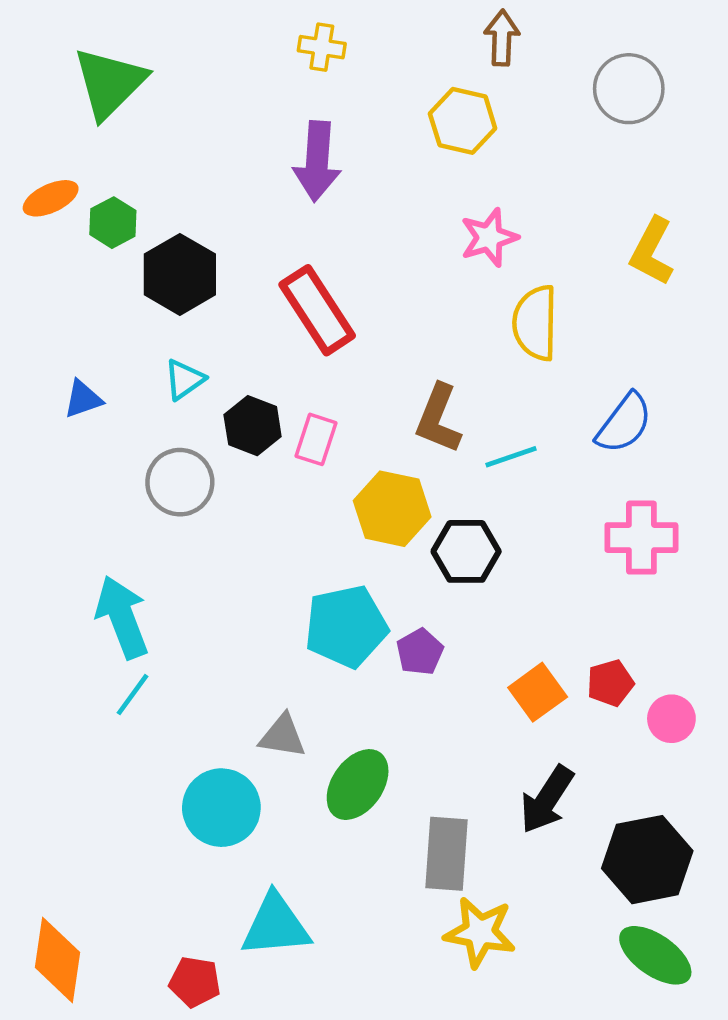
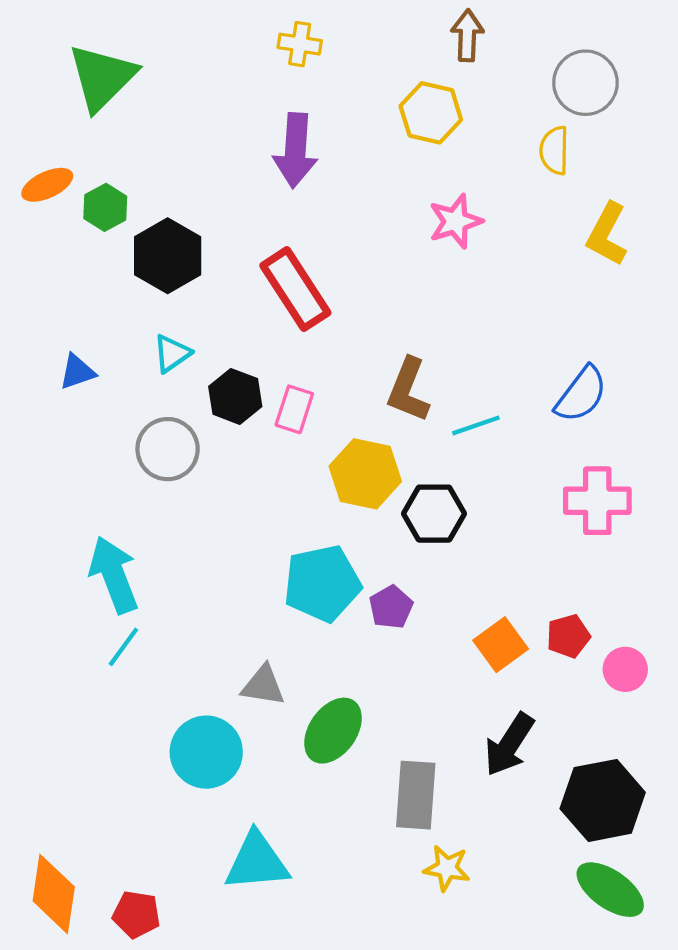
yellow semicircle: (535, 323) -> (554, 150), moved, size x0.7
yellow star: (480, 932) -> (447, 868), size x0.7
red pentagon: (195, 982) -> (136, 914), moved

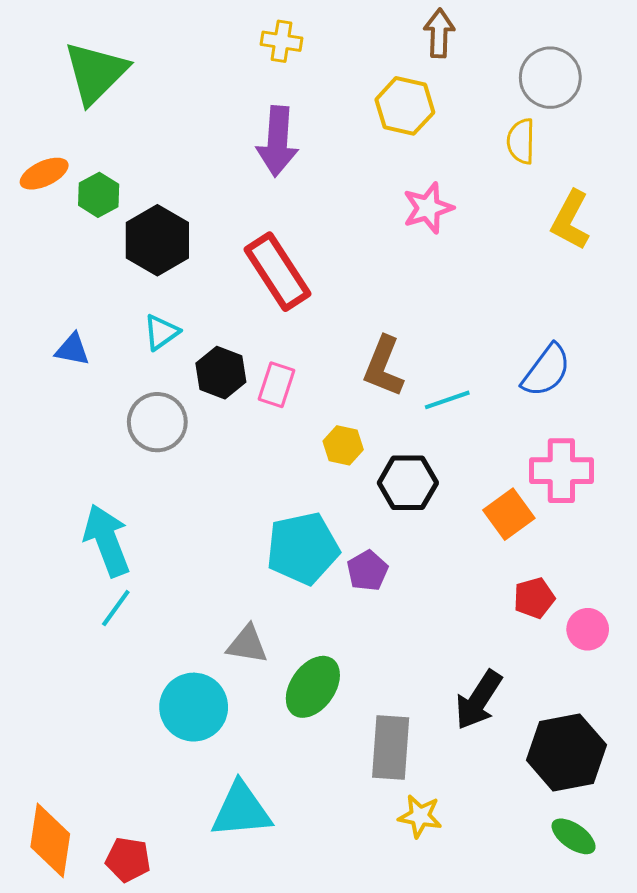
blue triangle: (77, 372) -> (72, 349), turned 30
yellow hexagon: (365, 474) -> (343, 445), size x0.6
orange square: (501, 645) -> (509, 514), moved
green ellipse: (610, 890) -> (574, 836), size x0.7

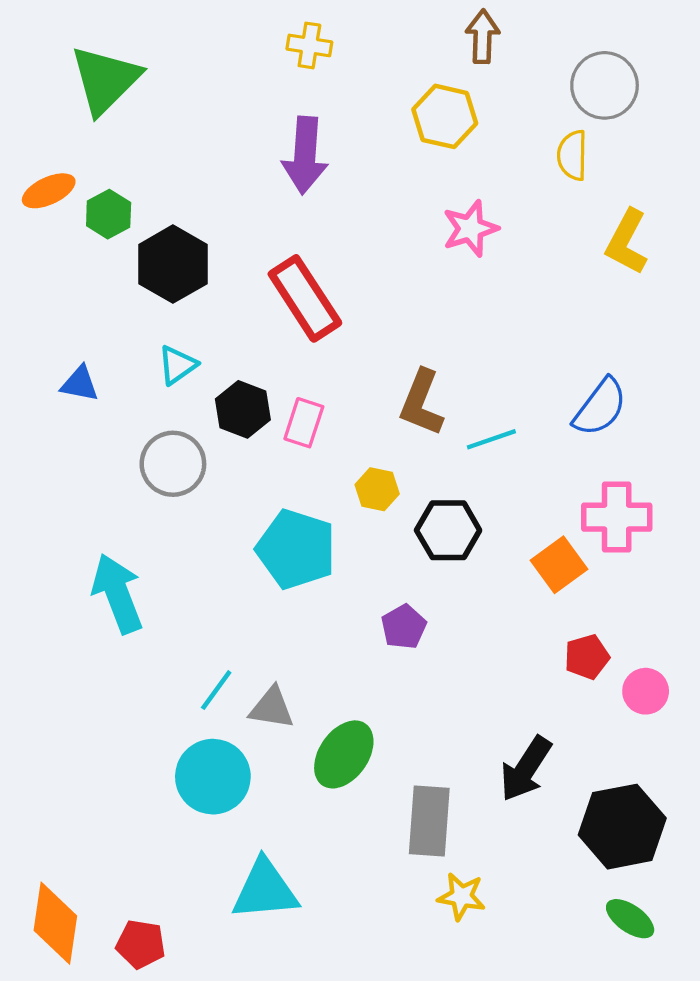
cyan pentagon: (303, 548) -> (296, 549), moved, turned 30
cyan line: (116, 608) -> (216, 690), moved

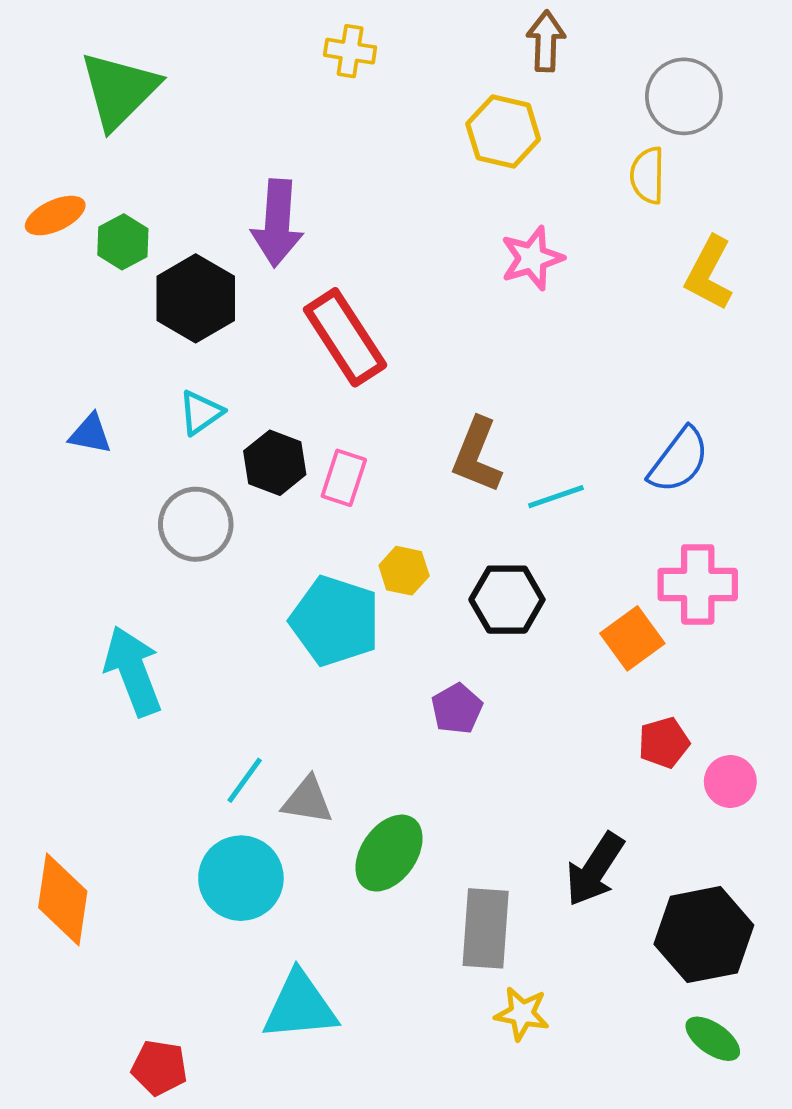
purple arrow: (305, 155) -> (277, 223), moved
yellow hexagon: (377, 489) -> (404, 571), moved
orange diamond: (55, 923) -> (63, 899), moved

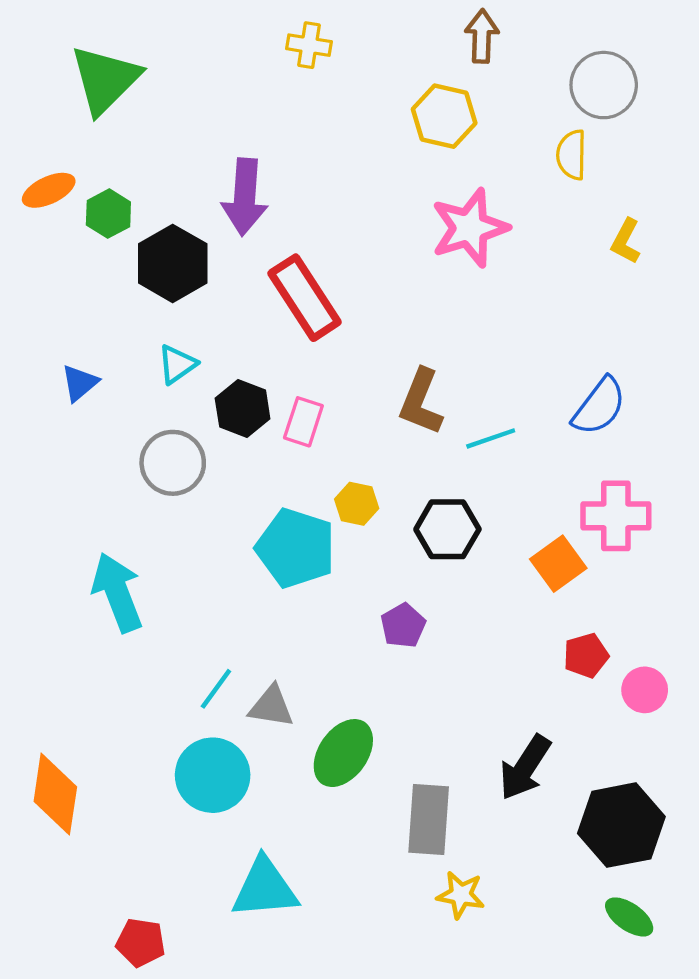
pink star: (532, 258) -> (470, 228), size x1.4
yellow L-shape: (709, 273) -> (626, 241), size x0.7
blue triangle: (90, 434) -> (80, 383), turned -51

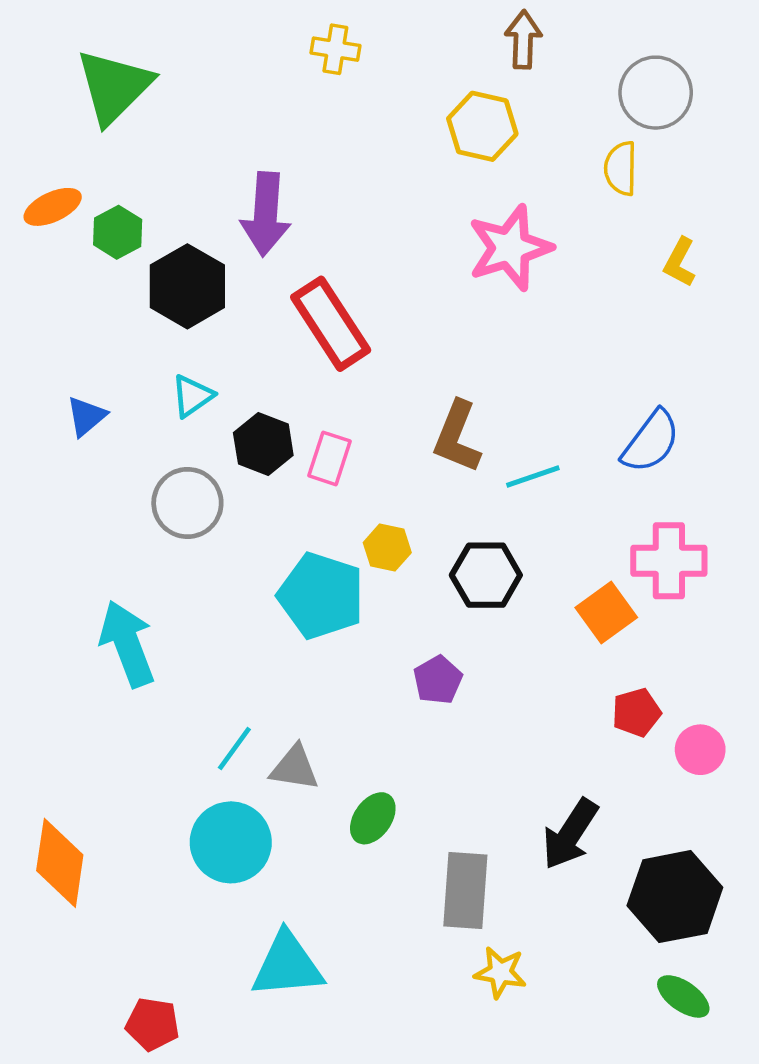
green ellipse: (343, 753) -> (373, 818), size x0.7

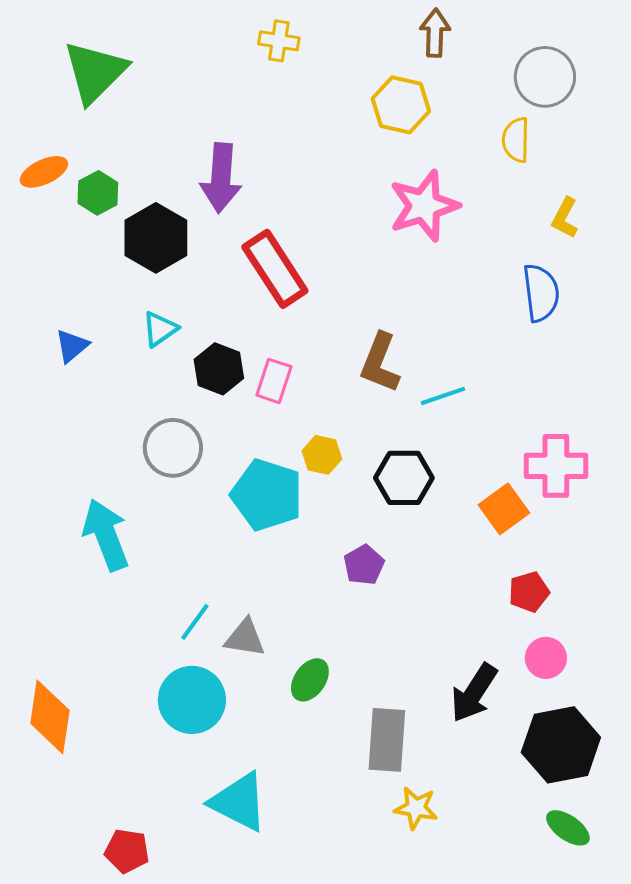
blue semicircle: (651, 442) -> (541, 293), moved, turned -44
gray circle: (187, 503) -> (173, 448), moved
pink circle: (700, 750) -> (546, 658), moved
cyan triangle: (287, 965) -> (239, 802), turned 32

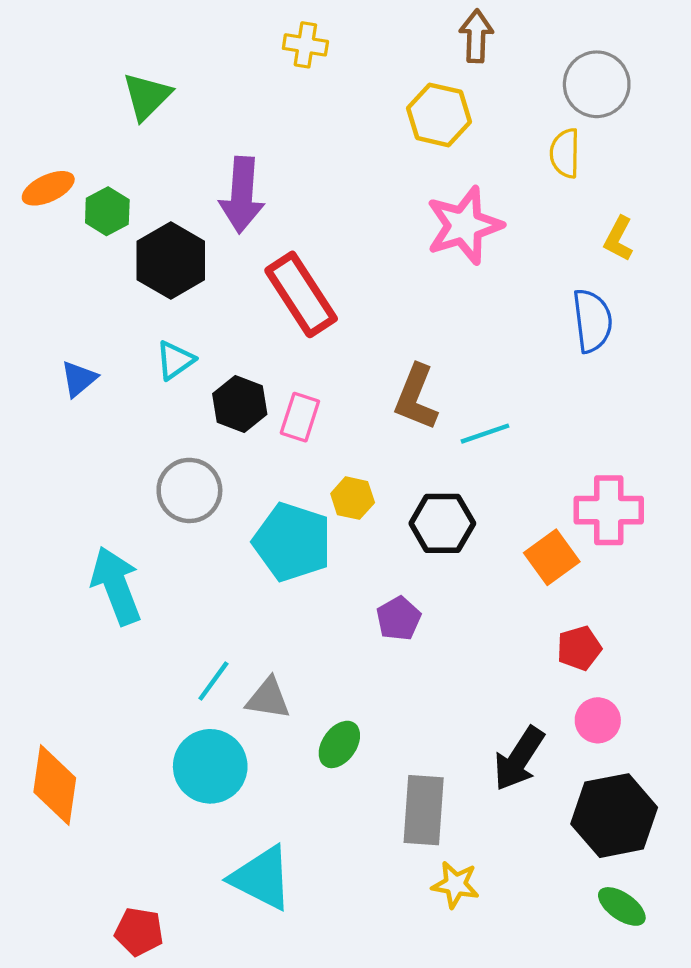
green triangle: (95, 72) -> (147, 96), moved, size x0.7

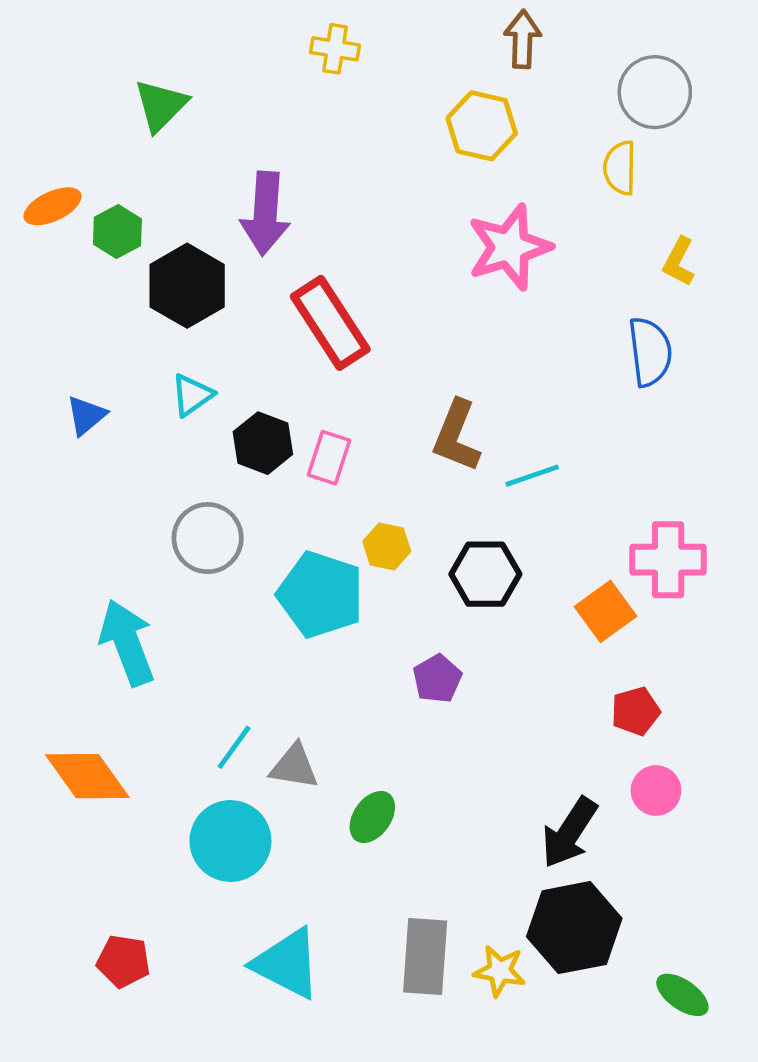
orange diamond: (55, 785) -> (87, 776), moved, turned -44
gray rectangle: (424, 810) -> (425, 956), moved
black hexagon: (614, 816) -> (574, 928), moved
red pentagon: (139, 932) -> (123, 961), moved

